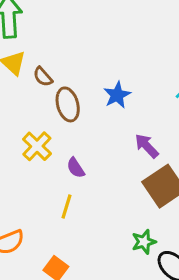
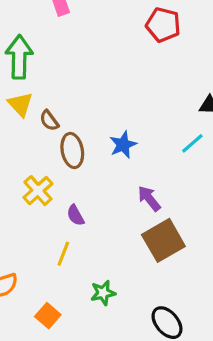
green star: (144, 242) -> (103, 293), moved

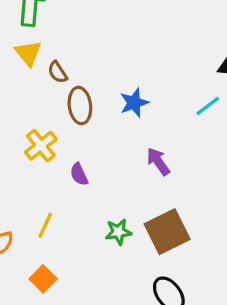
brown square: (163, 240) -> (167, 232), moved
yellow line: (63, 254) -> (45, 225), moved
green star: (103, 293) -> (118, 232), moved

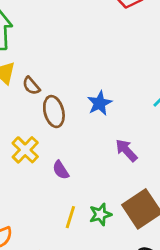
yellow line: (45, 225) -> (70, 217), moved

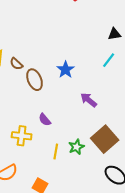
yellow cross: (25, 150) -> (22, 136), moved, turned -30

